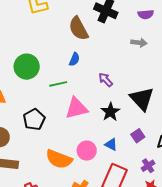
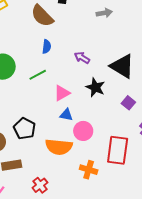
pink triangle: (76, 108) -> (62, 93), size x0.7
black pentagon: (34, 120) -> (25, 129), moved
blue triangle: (111, 144) -> (66, 115), moved

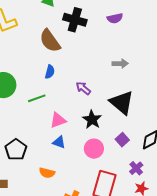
gray arrow: (104, 13) -> (120, 64), moved
pink circle: (83, 131) -> (94, 149), moved
orange semicircle: (59, 147) -> (47, 173), size x0.6

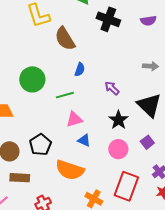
brown semicircle: (50, 41) -> (65, 39), moved
pink triangle: (58, 120) -> (74, 119), moved
orange semicircle: (47, 173) -> (70, 170), size x1.8

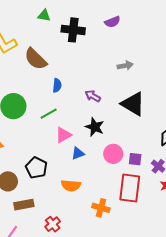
black star: (118, 120) -> (95, 127), moved
blue triangle: (84, 140) -> (78, 153), turned -32
purple square: (147, 142) -> (135, 159), moved, turned -32
orange semicircle: (70, 170) -> (71, 185), size x0.7

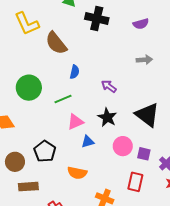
purple semicircle: (112, 22) -> (141, 24), moved
black triangle: (133, 104) -> (147, 115), moved
red rectangle: (130, 188) -> (135, 182), size x0.7

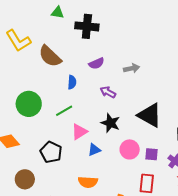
purple semicircle: (141, 24) -> (96, 63), moved
gray arrow: (144, 60) -> (132, 68), moved
black pentagon: (45, 151) -> (51, 152), moved

